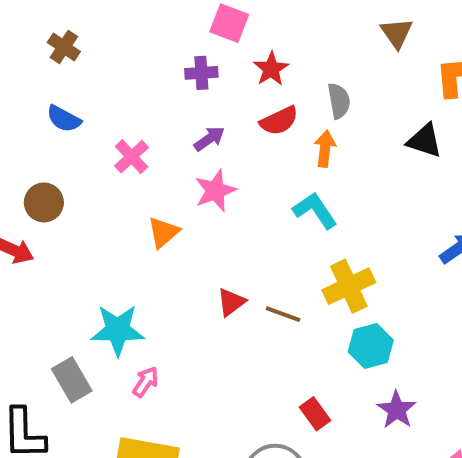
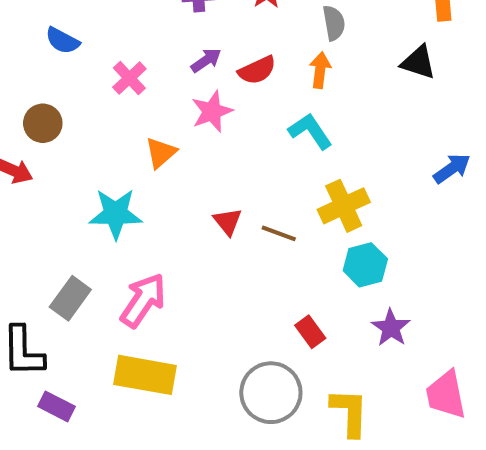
red semicircle: (279, 121) -> (257, 70), moved
red triangle: (231, 302) -> (228, 222), turned -32
cyan star: (118, 330) -> (116, 214), moved
gray rectangle: (72, 380) -> (70, 298), turned 66
pink arrow: (146, 382) -> (143, 300), size x1.8

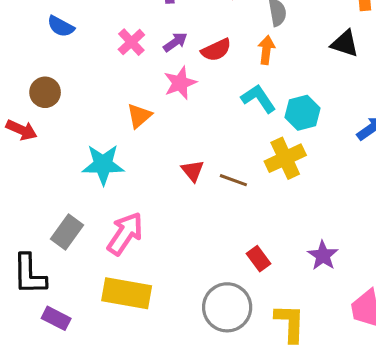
pink cross: (129, 78) -> (131, 42), moved
cyan hexagon: (365, 265) -> (302, 113), moved

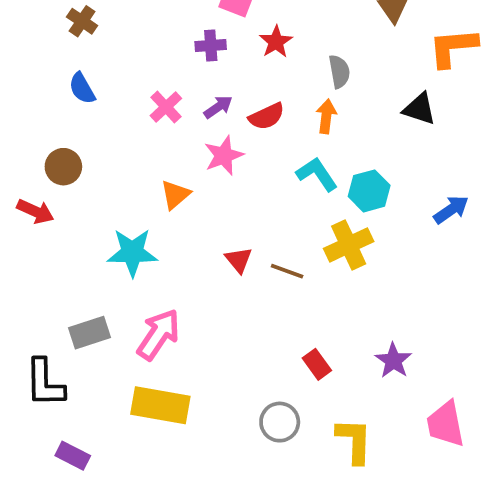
blue semicircle: (61, 26) -> (82, 88), turned 32
gray rectangle: (67, 232) -> (89, 333), turned 36
gray circle: (227, 307) -> (280, 422), size x0.7
purple rectangle: (56, 318) -> (73, 456), moved

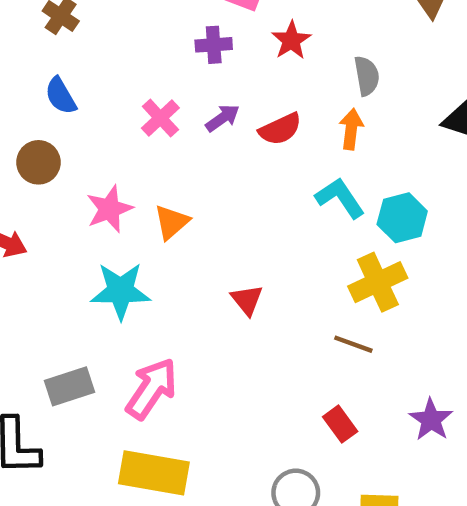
pink star: (224, 155) -> (109, 209), moved
brown circle: (63, 167) -> (38, 162), moved
brown line: (287, 271) -> (353, 344), moved

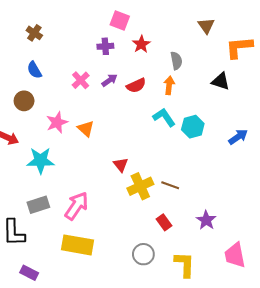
orange triangle: (172, 222) -> (86, 129), turned -36
yellow cross: (378, 282) -> (140, 186), moved
cyan star: (121, 291) -> (40, 161), moved

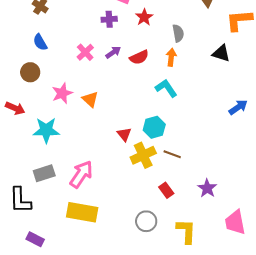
cyan hexagon: (193, 127) -> (154, 127), moved

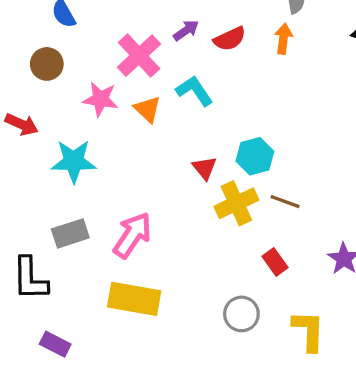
pink cross: (85, 52) -> (139, 56), moved, size x1.5
cyan L-shape: (166, 88) -> (194, 91), moved
pink star: (62, 93) -> (100, 99), turned 30

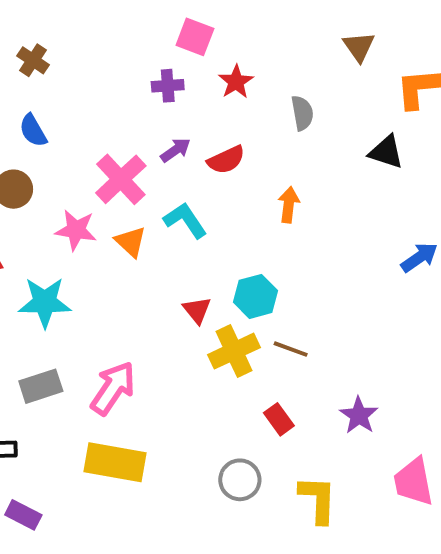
orange arrow: (283, 39) -> (289, 205), moved

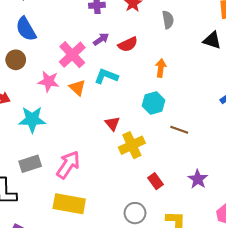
blue semicircle: (33, 131) -> (26, 29), size x1.4
cyan L-shape: (185, 220) -> (106, 76), turned -35
cyan hexagon: (255, 296) -> (153, 103), moved
brown line: (291, 349) -> (179, 130), moved

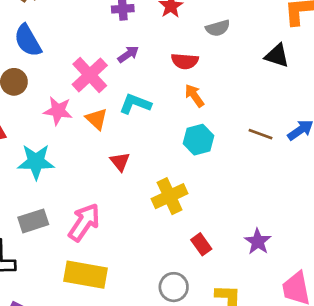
gray semicircle: (168, 20) -> (218, 28), turned 84
red semicircle: (128, 44) -> (185, 61), moved, turned 30
orange arrow: (161, 68) -> (194, 96), moved, turned -42
red triangle: (112, 124) -> (120, 162), moved
brown line: (179, 130) -> (260, 134), moved

